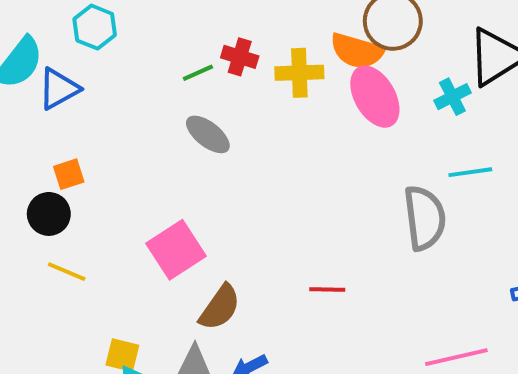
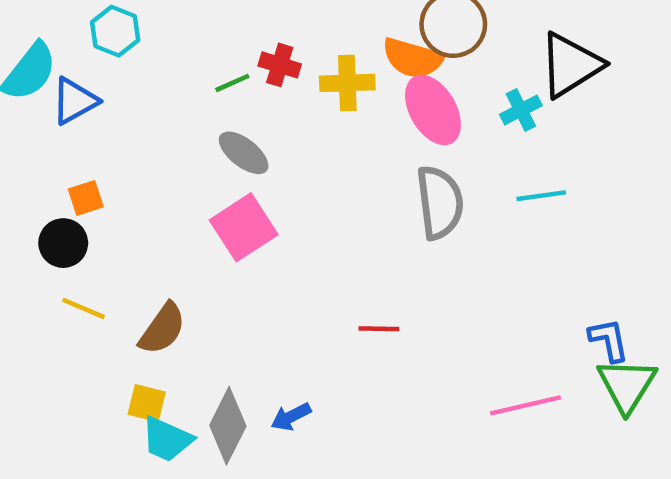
gray semicircle: (425, 218) -> (440, 202), moved
pink square: (176, 250) -> (244, 227), moved
brown semicircle: (220, 307) -> (162, 329), moved

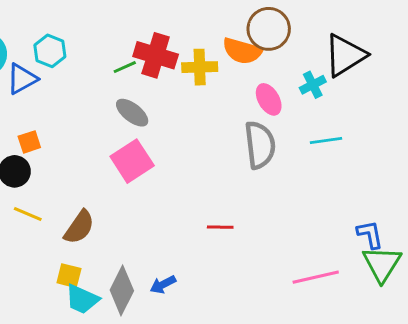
cyan hexagon: (115, 31) -> (50, 51), moved
red cross: (280, 65) -> (156, 55), size x1.6
pink ellipse: (433, 110) -> (269, 99), moved, size x0.7

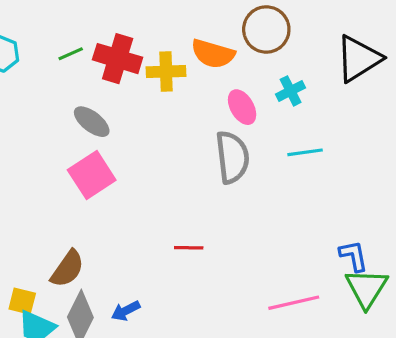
brown circle: (269, 29) -> (266, 29), moved
black triangle: (345, 55) -> (358, 59), moved
green line: (125, 67) -> (71, 54), moved
brown semicircle: (79, 227) -> (67, 269), moved

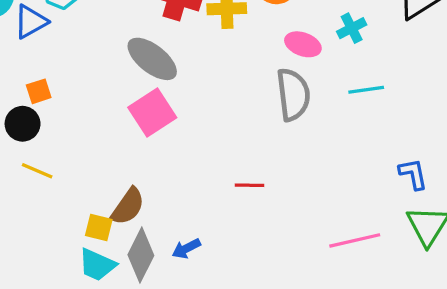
pink ellipse: (242, 107) -> (303, 44), turned -40
gray ellipse: (92, 122) -> (152, 59), size x1.4
blue L-shape: (354, 256) -> (413, 174), moved
yellow square: (22, 301) -> (99, 227), moved

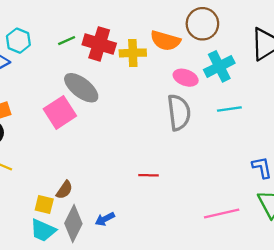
cyan cross: (352, 28) -> (219, 66), size x1.5
pink square: (152, 112) -> (60, 112), moved
brown semicircle: (128, 206) -> (64, 190), size x0.7

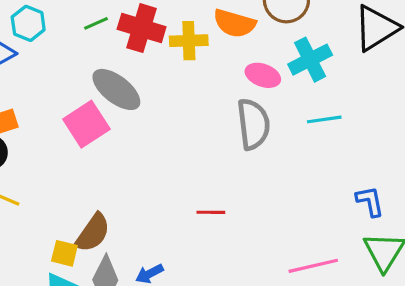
brown semicircle: (64, 190) -> (93, 233), size x1.5

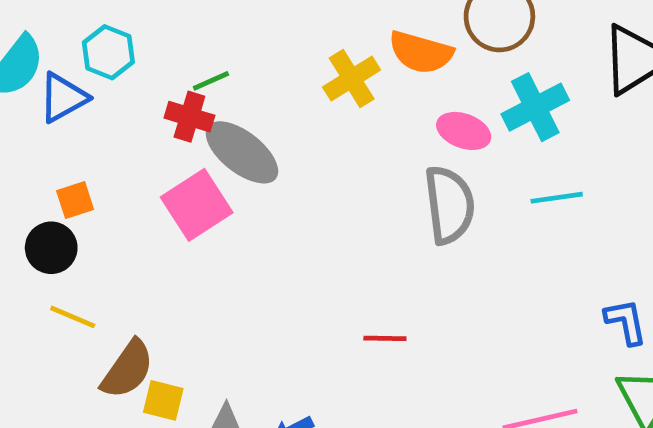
green line: (96, 23) -> (211, 81), moved
red cross: (142, 28) -> (189, 117), moved, size x0.7
yellow cross: (189, 41) -> (352, 78), turned -30
brown semicircle: (93, 233) -> (127, 369), moved

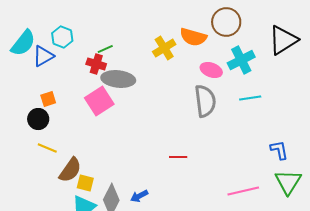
gray ellipse: (242, 152) -> (118, 79), turned -32

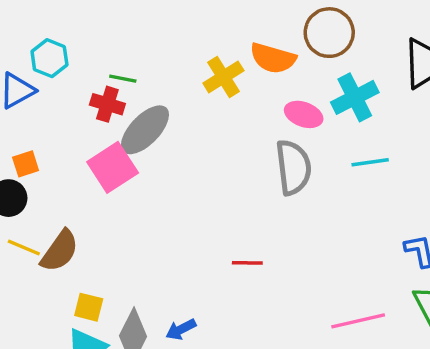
green line: (105, 49) -> (123, 79), turned 35
gray ellipse: (118, 79) -> (145, 130), turned -52
brown semicircle: (70, 170) -> (60, 251), moved

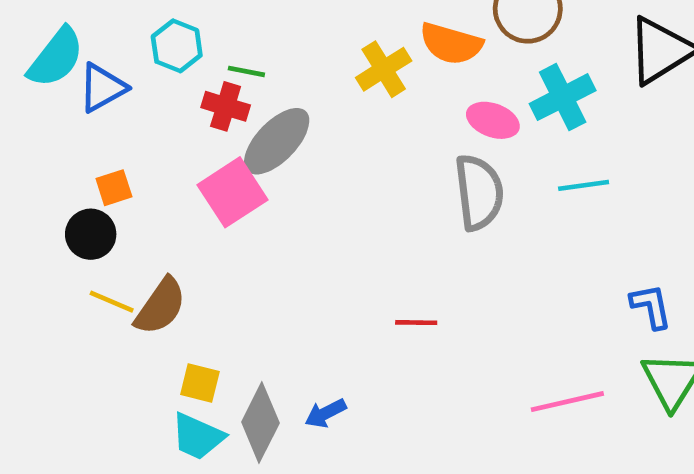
cyan hexagon: (49, 58) -> (177, 46), moved

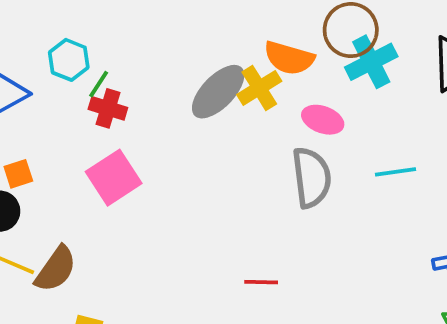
yellow cross: (384, 69) -> (259, 88), moved
green line: (246, 71) -> (99, 84), moved, turned -68
cyan cross: (563, 97) -> (371, 62), moved
gray ellipse: (277, 141) -> (218, 92), moved

